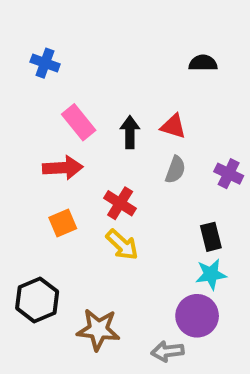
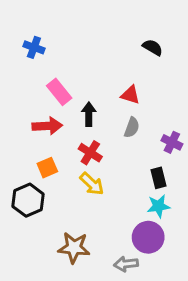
black semicircle: (203, 63) -> (153, 47), turned 30
black arrow: (130, 132) -> (89, 114), moved
purple cross: (229, 174) -> (172, 142), moved
black hexagon: (37, 300) -> (28, 200), moved

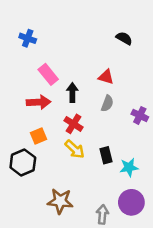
black rectangle: (159, 178) -> (106, 155), moved
purple circle: (148, 237) -> (131, 202), moved
gray arrow: (126, 264) -> (102, 214), turned 102

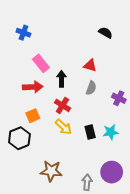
cyan star: (129, 167) -> (111, 132), moved

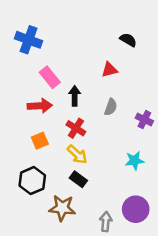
blue cross: (23, 33) -> (29, 40), size x1.5
red triangle: (90, 65) -> (110, 70), moved, turned -32
black rectangle: (90, 132) -> (78, 179), moved, turned -40
black hexagon: (19, 138) -> (32, 181), moved

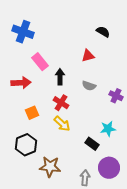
red arrow: (40, 106) -> (21, 83), moved
gray semicircle: (111, 107) -> (89, 86), turned 88
black rectangle: (78, 179) -> (92, 144), moved

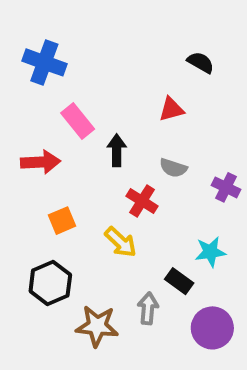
red cross: (61, 103) -> (142, 201), moved
gray arrow: (85, 178) -> (148, 308), moved

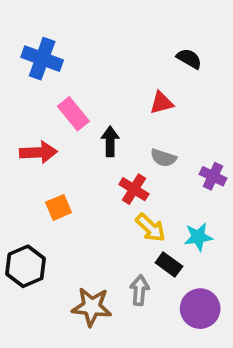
yellow arrow: (121, 242) -> (151, 228), moved
black hexagon: (50, 283) -> (26, 266), moved

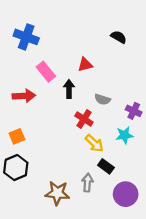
red triangle: (162, 103) -> (85, 65), moved
orange square: (59, 207) -> (17, 136), moved
cyan star: (198, 237) -> (124, 135), moved

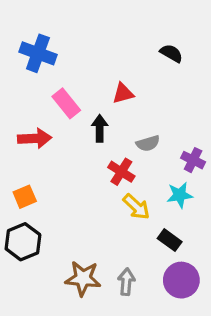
gray semicircle: (102, 99) -> (148, 143), turned -35
black rectangle: (106, 166) -> (170, 240), moved
gray arrow: (87, 183) -> (126, 282), moved

